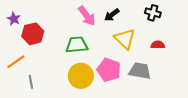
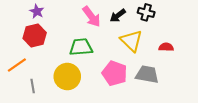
black cross: (153, 13) -> (146, 12), moved
purple star: (14, 19) -> (37, 11), moved
yellow circle: (81, 76) -> (67, 77), moved

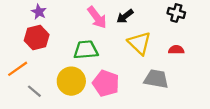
black cross: (146, 12) -> (176, 13), moved
pink pentagon: (115, 73) -> (106, 83), moved
gray line: (33, 86) -> (34, 91), turned -40

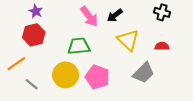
gray trapezoid: (156, 79) -> (144, 73), turned 125

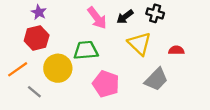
black cross: (162, 12) -> (155, 13), moved
yellow circle: (66, 75) -> (58, 68), moved

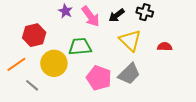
purple star: (39, 12) -> (65, 11), moved
gray trapezoid: (156, 79) -> (129, 74), moved

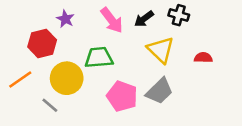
purple star: (65, 11) -> (65, 19), moved
gray line: (32, 85) -> (50, 105), moved

